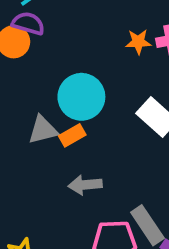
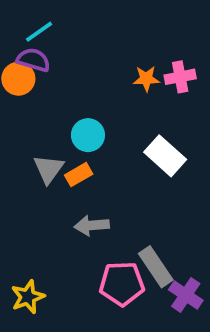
cyan circle: (81, 97) -> (88, 135), size x0.7
gray triangle: (43, 130) -> (48, 169), turned -40

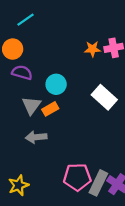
purple semicircle: (33, 60) -> (22, 73), moved
gray arrow: (92, 225) -> (36, 137), moved
gray rectangle: (156, 267) -> (98, 183), moved, turned 60

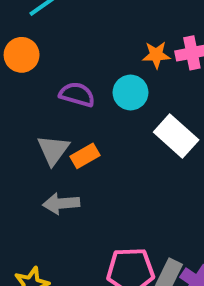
purple semicircle: (22, 73) -> (77, 94), moved
cyan circle: (56, 84) -> (131, 92), moved

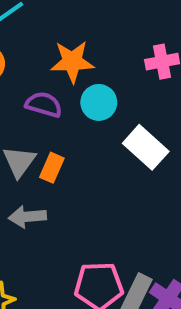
orange star: (156, 55) -> (72, 62), moved, size x1.5
orange rectangle: (85, 156) -> (52, 168), turned -36

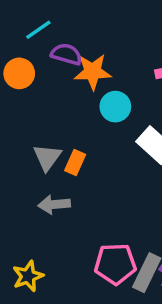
purple semicircle: (44, 104) -> (66, 54), moved

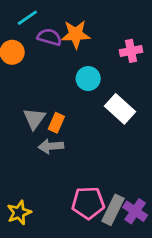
orange star: (93, 72) -> (76, 34), moved
gray arrow: (54, 204) -> (51, 146), moved

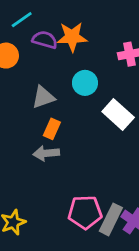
gray triangle: (34, 119) -> (43, 97), moved, turned 35

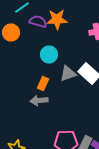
cyan circle: (85, 83) -> (49, 54), moved
gray triangle: (43, 97) -> (68, 74), moved

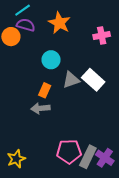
orange star: (57, 20) -> (59, 23), turned 30
purple semicircle: (38, 22) -> (26, 25), moved

